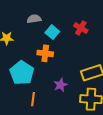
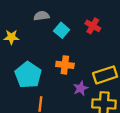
orange cross: (45, 53) -> (65, 65), moved
purple star: (60, 85) -> (81, 88), moved

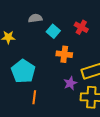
orange cross: (65, 65) -> (64, 54), moved

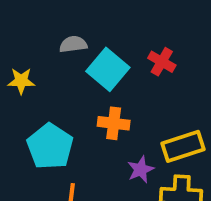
cyan square: (53, 31) -> (108, 69), size x1.5
orange cross: (64, 54) -> (114, 123), moved

